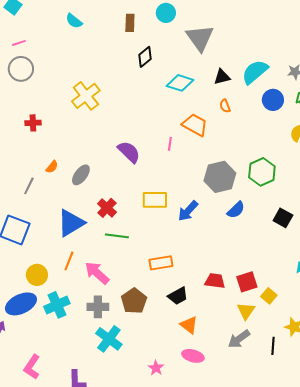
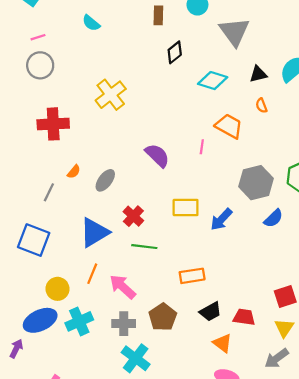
cyan semicircle: (74, 21) -> (91, 23), moved
red cross: (33, 123) -> (53, 124), size x1.8
red trapezoid: (215, 281) -> (244, 317), moved

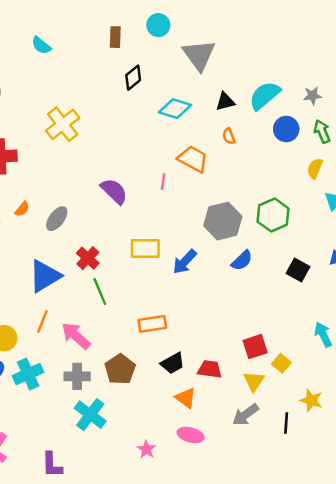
green line: (144, 247) -> (100, 292), turned 60

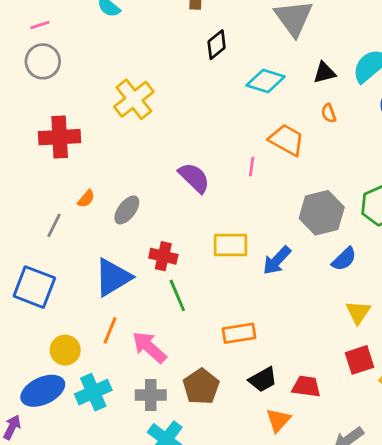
red cross: (88, 258) -> (163, 256), turned -30
yellow triangle: (254, 381) -> (358, 312), moved
orange triangle: (186, 398) -> (278, 420), turned 35

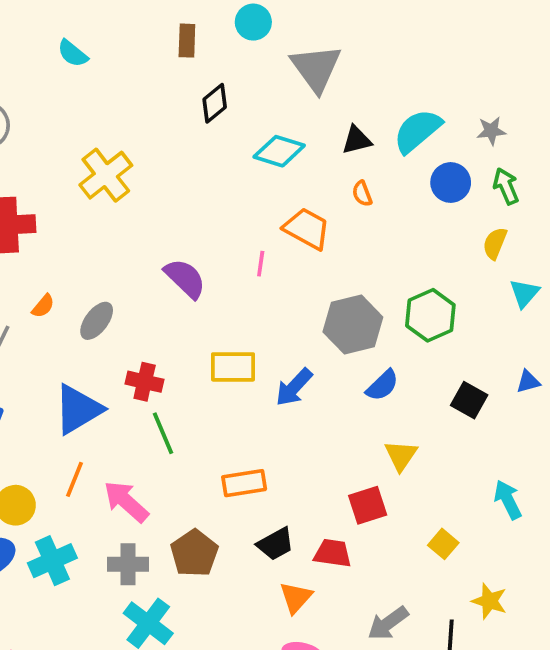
red square: (359, 360) -> (368, 505), moved

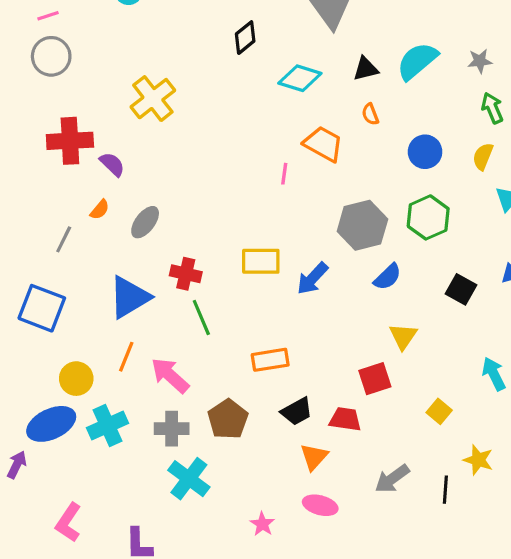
blue circle: (451, 183) -> (425, 152), moved
purple semicircle: (185, 278) -> (112, 164), moved, size x0.7

